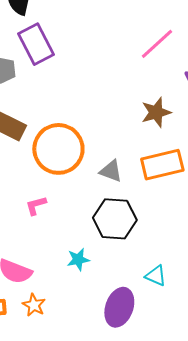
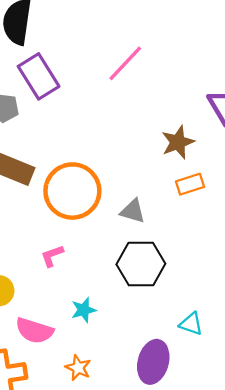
pink line: (157, 44) -> (125, 63), moved
orange rectangle: (162, 165) -> (190, 184), moved, size x0.6
cyan star: (78, 259) -> (84, 310), moved
orange star: (34, 305) -> (78, 368), moved

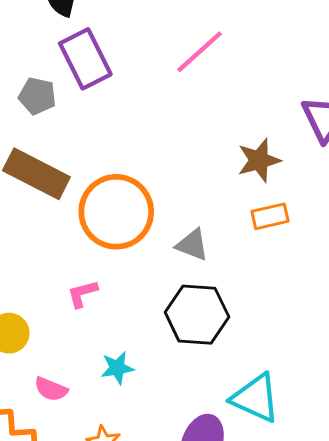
cyan triangle: (191, 324) -> (256, 398), size x1.6
pink semicircle: (34, 331) -> (51, 389), size x0.7

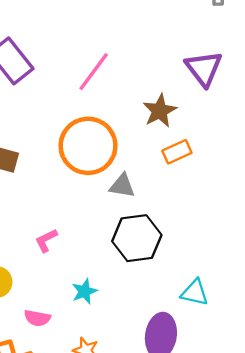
pink line: (200, 52) -> (94, 72), moved
orange circle: (116, 212) -> (88, 146), moved
cyan triangle: (256, 398) -> (195, 293), size x0.7

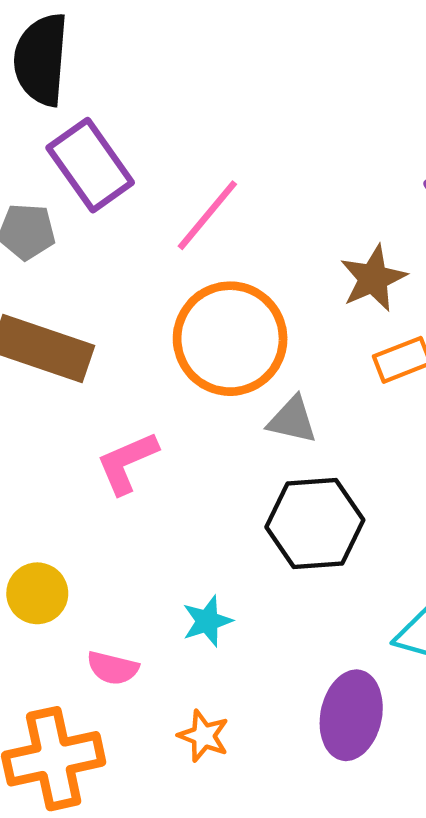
pink line: (94, 72) -> (207, 215), moved
pink L-shape: (46, 240) -> (127, 463), moved, size x1.4

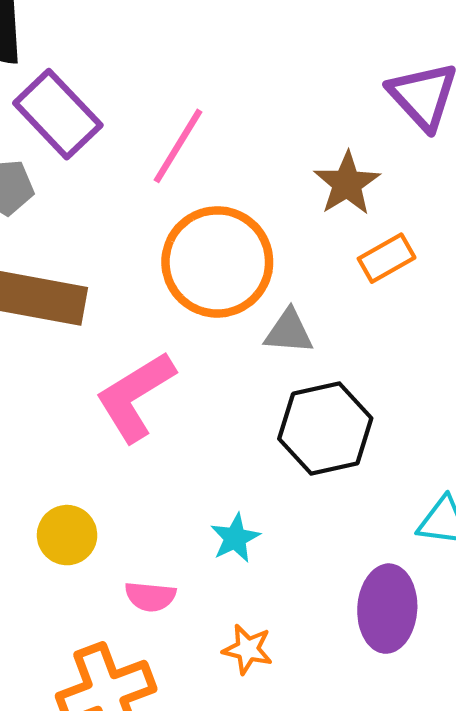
pink L-shape: (127, 463) -> (135, 396), size x1.4

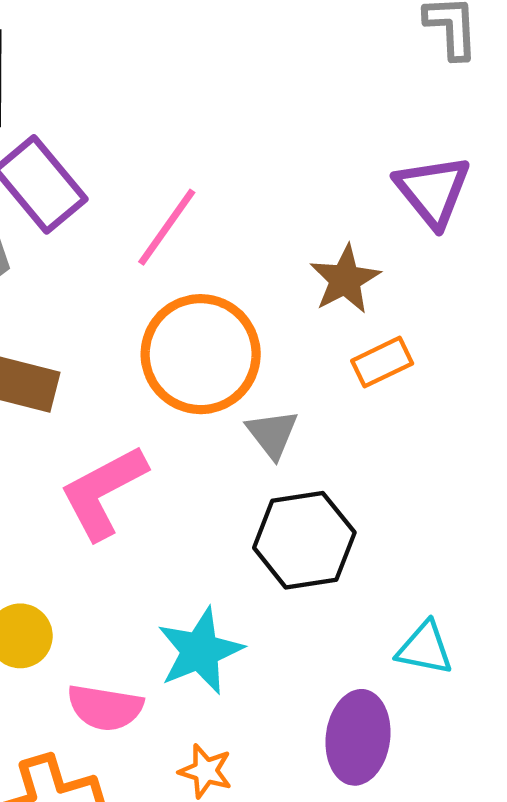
gray triangle: (289, 332) -> (272, 434), turned 44
cyan star: (235, 538) -> (200, 651), size x1.6
pink semicircle: (150, 596) -> (105, 708), size x1.4

